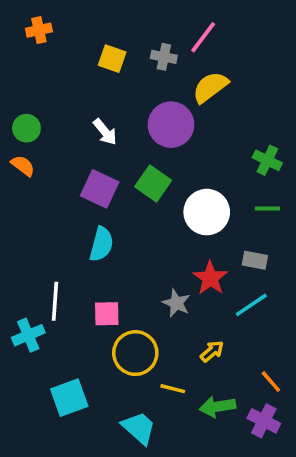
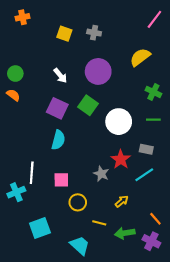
pink line: (203, 37) -> (154, 19), moved
yellow semicircle: (210, 87) -> (140, 57), moved
yellow circle: (135, 353) -> (78, 202), size x0.7

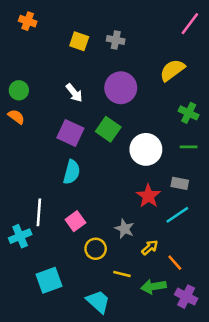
orange cross: (23, 17) -> (28, 21), turned 32
gray star: (101, 174) -> (124, 229), moved
pink square: (61, 180) -> (75, 221), turned -35
orange line: (155, 219) -> (175, 263), moved

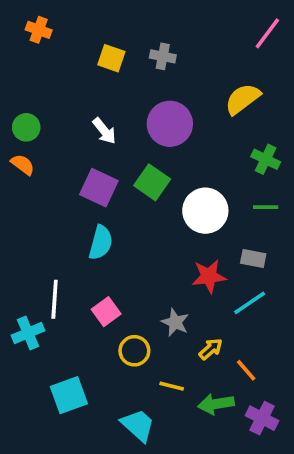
red star: (148, 196) -> (209, 276), turned 30

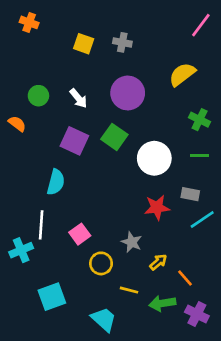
green circle: (26, 127) -> (38, 96), moved
cyan semicircle: (101, 243) -> (56, 182), moved
cyan line: (250, 303) -> (202, 219), moved

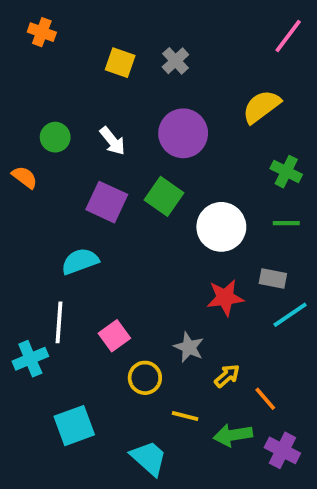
gray cross: (122, 42) -> (175, 61), turned 36
cyan semicircle: (56, 182) -> (80, 261), turned -125

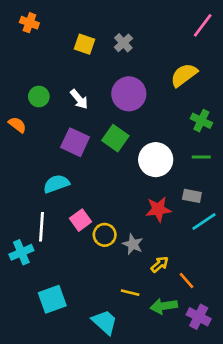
pink square: (114, 336) -> (80, 220), moved
yellow circle: (145, 378) -> (105, 235), moved

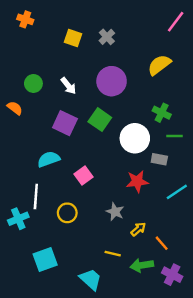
green cross: (201, 121) -> (162, 113), moved
gray rectangle: (192, 196) -> (159, 159), moved
pink square: (80, 220) -> (84, 176), moved
yellow circle: (105, 235) -> (67, 213), moved

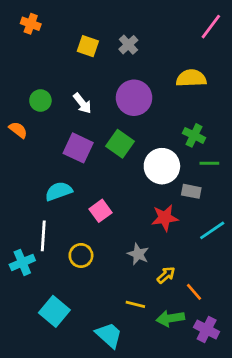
yellow semicircle: (159, 65) -> (191, 78), turned 35
cyan square: (45, 259) -> (54, 311), turned -30

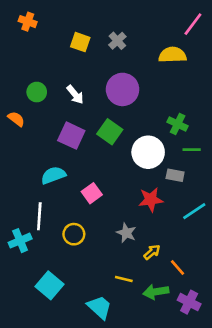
yellow semicircle: (191, 78) -> (172, 55), moved

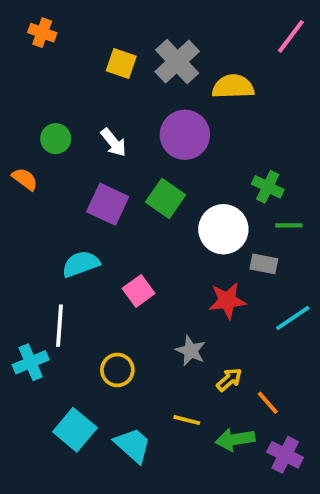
gray cross: (117, 41) -> (177, 62), size x1.6
yellow semicircle: (172, 55) -> (233, 87), moved
yellow circle: (74, 234) -> (117, 370), moved
cyan trapezoid: (99, 307) -> (133, 445), moved

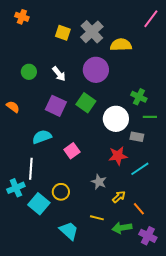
orange semicircle: (25, 179) -> (13, 107), moved
cyan line: (293, 318) -> (140, 169), moved
cyan square: (75, 430) -> (39, 204), moved

